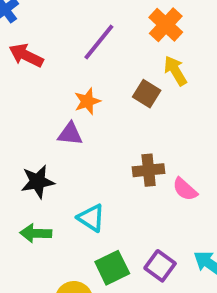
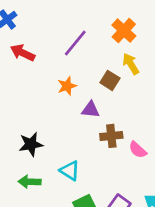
purple triangle: (70, 134) -> (91, 110), moved

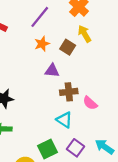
orange star: (67, 86) -> (42, 44), moved
cyan triangle: (70, 171) -> (64, 120), moved

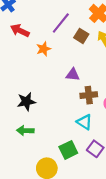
orange star: (42, 44) -> (44, 49), moved
brown square: (68, 47) -> (81, 36), moved

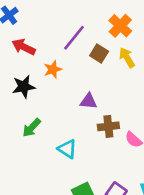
black star: (26, 102) -> (24, 87), moved
cyan triangle: (84, 122) -> (67, 149), moved
green arrow: (25, 131) -> (32, 128), moved, turned -49

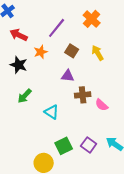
brown square: (99, 54) -> (72, 51), moved
yellow arrow: (127, 58) -> (98, 53), moved
black star: (24, 87) -> (19, 65), turned 30

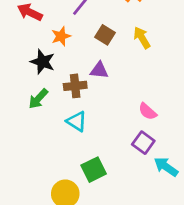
black star: (19, 65) -> (43, 62), moved
brown cross: (83, 95) -> (75, 86), moved
purple square: (89, 145) -> (143, 143), moved

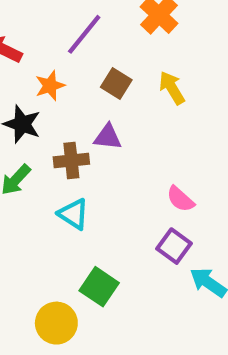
green square: (94, 170) -> (99, 287), turned -30

